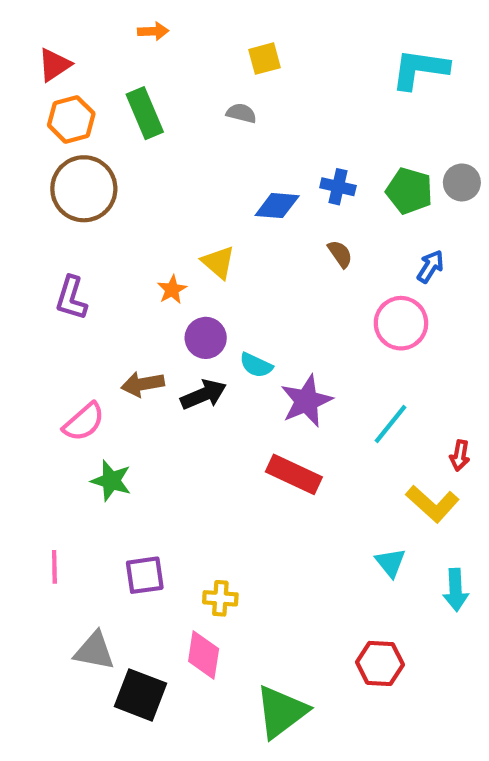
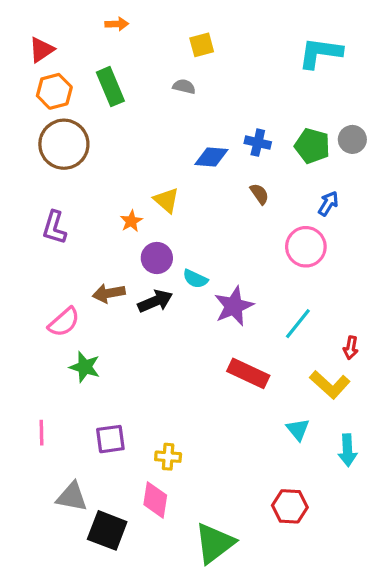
red rectangle: (294, 474) -> (248, 373), moved

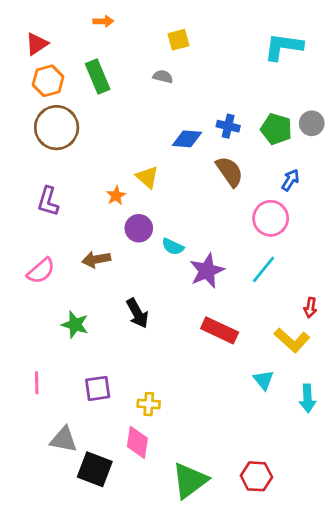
brown semicircle: (259, 194) -> (230, 172), size x1.6
black arrow: (155, 301) -> (137, 313), moved, turned 84
pink semicircle: (64, 322) -> (41, 271), moved
cyan line: (298, 324) -> (264, 269), moved
red hexagon: (290, 506) -> (256, 476), moved

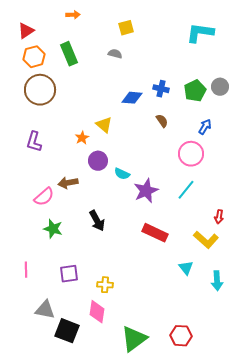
green pentagon: (276, 129) -> (195, 91), turned 30
brown semicircle: (230, 172) -> (162, 121), size x0.6
pink semicircle: (41, 271) -> (44, 197), moved

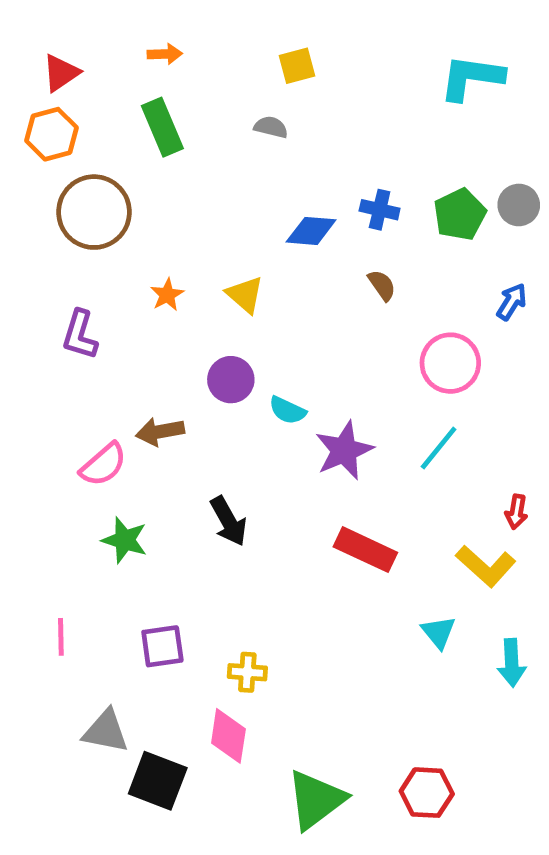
orange arrow: (73, 15) -> (165, 54), moved
orange hexagon: (34, 57) -> (51, 134), moved
blue arrow: (205, 127) -> (512, 302), moved
orange star: (82, 138) -> (167, 295), moved

